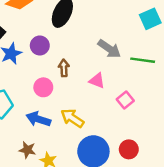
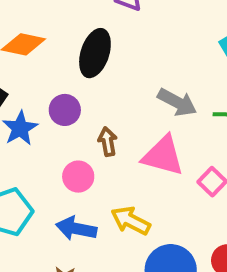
pink triangle: (97, 81) -> (163, 156), size x1.6

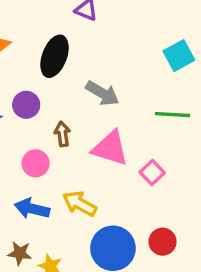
gray arrow: (177, 102) -> (102, 93), moved

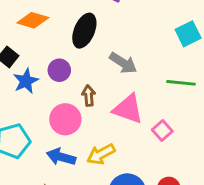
pink circle: (36, 163) -> (65, 119), size x1.4
yellow arrow: (80, 204) -> (101, 154), turned -60

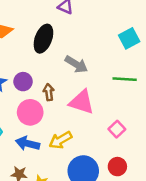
purple circle: (59, 70) -> (23, 82), moved
pink square: (162, 130) -> (117, 129), moved

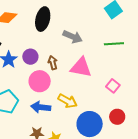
yellow arrow: (60, 140) -> (67, 101), turned -114

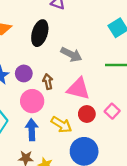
blue arrow: (41, 107) -> (32, 130), turned 78
red circle: (117, 117) -> (87, 114), moved

